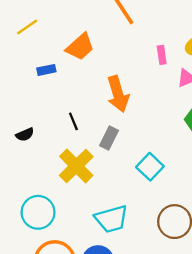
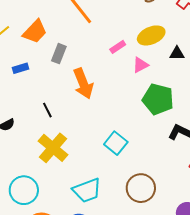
orange trapezoid: (80, 47) -> (35, 32), moved
pink rectangle: (162, 55) -> (118, 47), turned 70
gray rectangle: (109, 138) -> (59, 54), moved

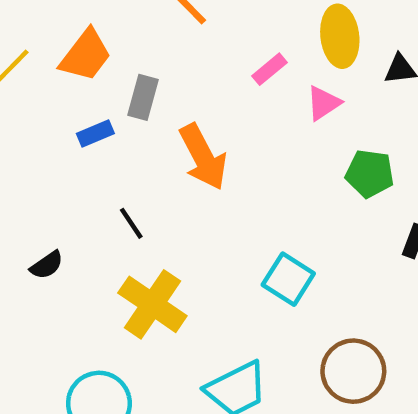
yellow ellipse: (151, 35) -> (340, 36), turned -68
blue rectangle: (20, 68) -> (95, 134), moved
green pentagon: (158, 99) -> (370, 174), size x0.7

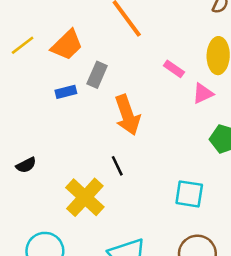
pink rectangle: (269, 69) -> (174, 69), turned 66
black line: (131, 223) -> (117, 166), moved
cyan square: (288, 279) -> (189, 194), moved, turned -32

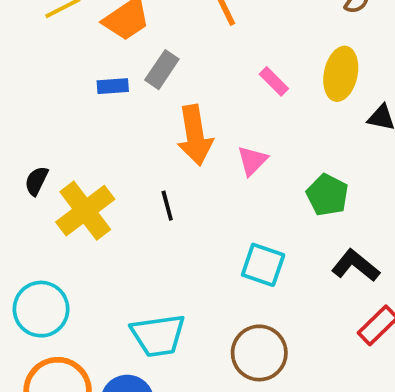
pink triangle: (203, 93) -> (252, 161), moved, turned -30
black semicircle: (26, 165) -> (36, 181), turned 132
yellow cross: (85, 197) -> (85, 211), moved

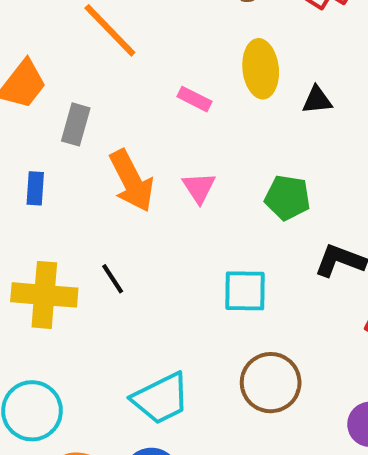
blue rectangle: (113, 86) -> (35, 188), moved, turned -64
black line: (167, 206) -> (113, 279), moved
yellow cross: (85, 211) -> (44, 295), turned -30

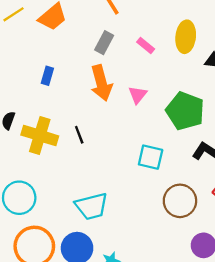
gray rectangle: (76, 124) -> (104, 43), moved
green pentagon: (288, 198) -> (185, 111), size x1.5
brown circle: (271, 383) -> (180, 201), moved

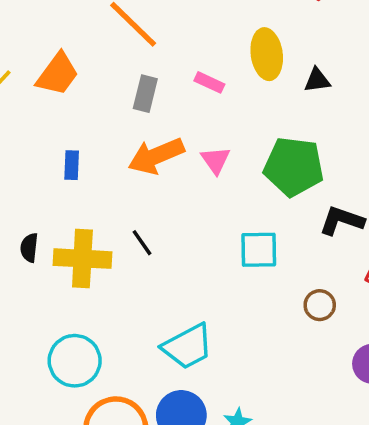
orange arrow: (101, 83) -> (156, 156), turned 96
brown circle: (180, 201) -> (320, 305), size x0.6

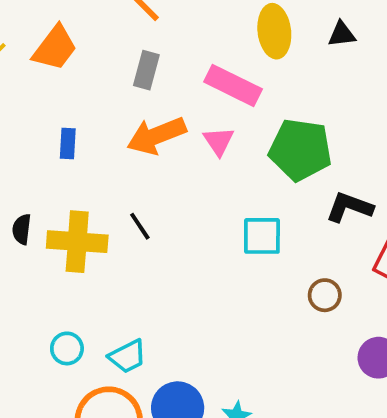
black triangle: (317, 80) -> (342, 34), moved
pink rectangle: (209, 82) -> (233, 85), moved, size x1.8
cyan trapezoid: (188, 347) -> (128, 356), moved, size x0.7
cyan circle: (75, 361) -> (67, 348), size x0.6

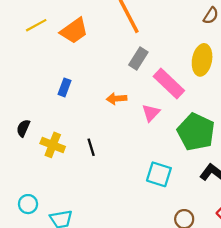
gray rectangle: (146, 70) -> (138, 58), moved
orange arrow: (156, 136) -> (117, 99), size x0.6
yellow cross: (77, 242) -> (53, 145), size x0.7

